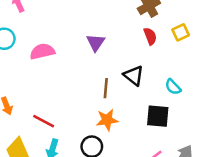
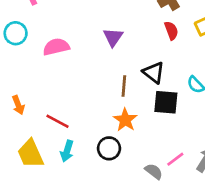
black square: (158, 116) -> (166, 102), moved
orange star: (107, 120) -> (125, 120), turned -30

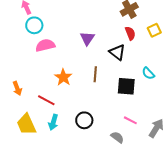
cyan circle: (16, 33) -> (34, 25), moved
black triangle: (154, 73) -> (117, 52), moved
orange star: (125, 120) -> (63, 77), moved
pink line: (175, 159) -> (130, 120), moved, turned 64

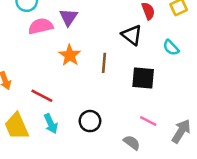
purple triangle: (87, 38) -> (68, 17), moved
cyan semicircle: (148, 73) -> (171, 48), moved
orange star: (63, 77) -> (70, 55), moved
cyan arrow: (53, 122) -> (51, 124), turned -42

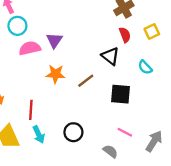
orange star: (70, 55) -> (56, 74), turned -30
brown line: (104, 63) -> (86, 81), turned 48
red line: (42, 96) -> (31, 110), turned 66

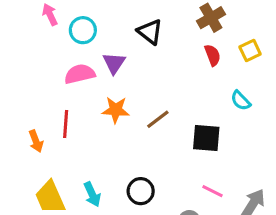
cyan circle: (17, 26) -> (83, 30), moved
black triangle: (110, 56) -> (150, 32), moved
red line: (31, 110) -> (66, 124), moved

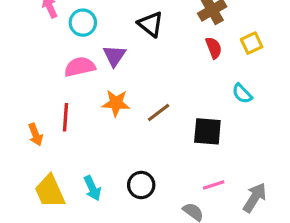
pink line: (213, 191) -> (214, 185), turned -45

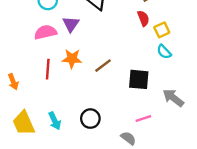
yellow square: (252, 43) -> (162, 30), moved
red line: (66, 117) -> (48, 69), moved
gray arrow: (255, 198) -> (173, 98), moved, turned -85

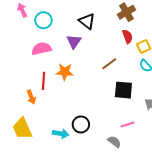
purple triangle: (71, 24) -> (74, 41), moved
brown line: (103, 66) -> (109, 64), moved
orange arrow: (13, 82) -> (31, 97), moved
cyan arrow: (55, 121) -> (61, 134), moved, turned -56

